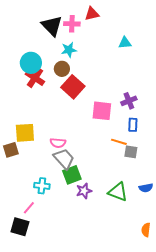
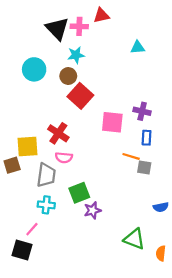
red cross: (35, 78) -> (58, 133), moved
purple cross: (129, 101) -> (142, 111), turned 35
gray trapezoid: (64, 159) -> (46, 175), moved, turned 50
green triangle: (118, 192) -> (134, 239), moved

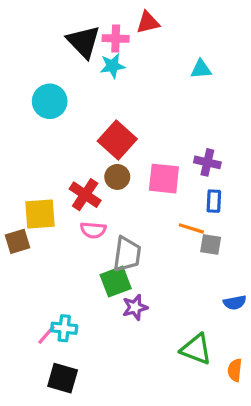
cyan star: (76, 55) -> (112, 66), moved
brown circle: (68, 76) -> (117, 177), moved
gray trapezoid: (46, 175) -> (127, 254), moved
cyan cross: (46, 205) -> (64, 328), moved
black square: (22, 250) -> (63, 378), moved

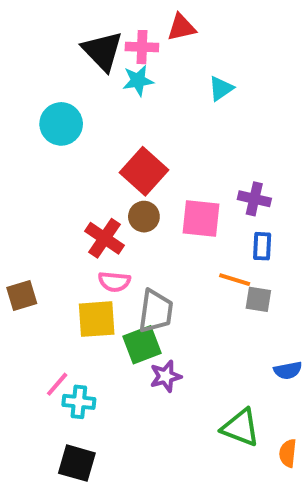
cyan triangle: (201, 69) -> (221, 88), moved, turned -30
yellow square: (40, 214) -> (97, 319), moved
pink line: (46, 335) -> (57, 384), moved

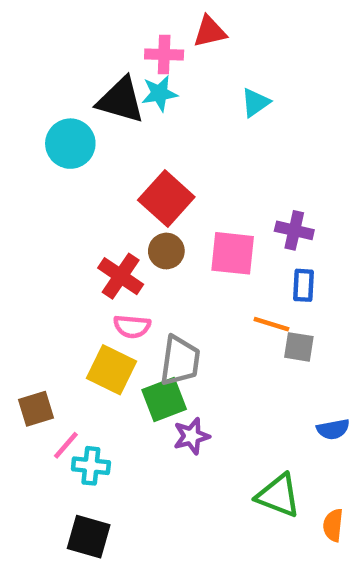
black triangle: (103, 51) -> (121, 100), moved, turned -30
brown square: (22, 295) -> (36, 409), moved
yellow square: (97, 319) -> (111, 370), turned 30

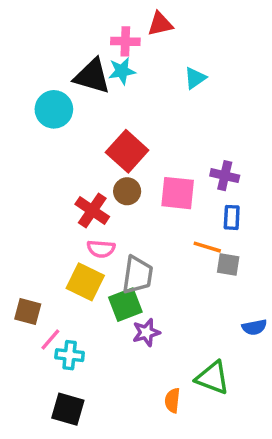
brown square: (36, 409) -> (28, 312), turned 32
orange semicircle: (333, 525) -> (172, 400), moved

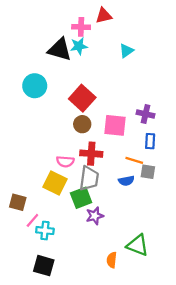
cyan circle: (54, 109) -> (35, 86), moved
red cross: (92, 210) -> (91, 154), moved, turned -30
blue semicircle: (254, 327) -> (126, 181), moved

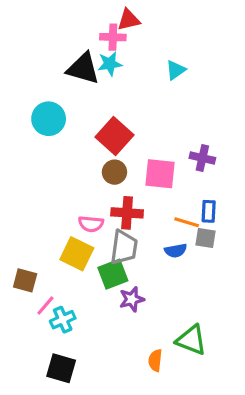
red triangle: (104, 16) -> (129, 20), moved
blue rectangle: (150, 141) -> (209, 211), moved
cyan cross: (45, 231) -> (63, 320), turned -30

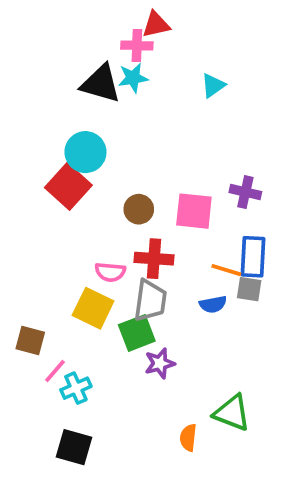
cyan circle: (49, 119) -> (85, 152), moved
red square: (114, 136) -> (68, 186), moved
blue rectangle: (209, 211) -> (253, 257), size x1.5

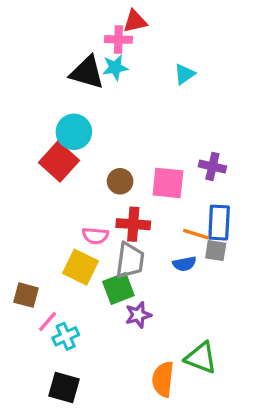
orange semicircle: (188, 438) -> (163, 379), size x1.5

